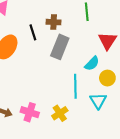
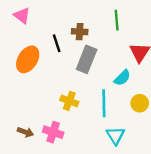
yellow circle: (107, 78) -> (140, 103), moved
cyan triangle: (98, 101) -> (115, 136), moved
yellow cross: (60, 113) -> (69, 101), moved, turned -35

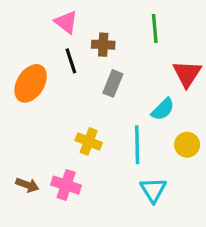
pink triangle: (22, 16) -> (66, 22), moved
gray rectangle: (87, 59) -> (113, 83), size x0.7

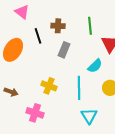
pink triangle: (66, 22) -> (22, 12), moved
green line: (155, 29) -> (90, 26), moved
brown arrow: (27, 185) -> (11, 92), moved

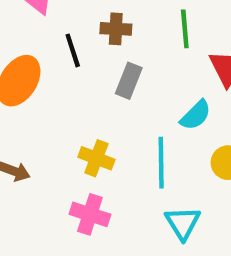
pink cross: (35, 113) -> (90, 214), moved

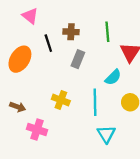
pink cross: (90, 214) -> (37, 130), moved

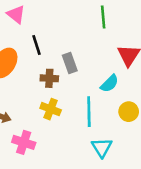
brown cross: (71, 32) -> (49, 78), moved
green line: (107, 32) -> (103, 17), moved
gray rectangle: (78, 59) -> (70, 63), turned -42

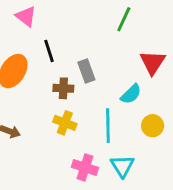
green line: (103, 17) -> (124, 19), turned 30
pink cross: (24, 142) -> (85, 167), moved

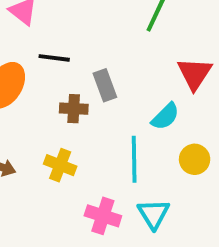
black line: (49, 51) -> (54, 58), turned -65
yellow cross: (65, 123) -> (60, 165), moved

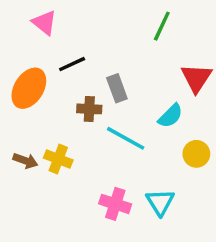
black line: (54, 58) -> (72, 64), turned -32
cyan line: (134, 159) -> (126, 138), moved, turned -60
yellow cross: (60, 165) -> (58, 159), moved

